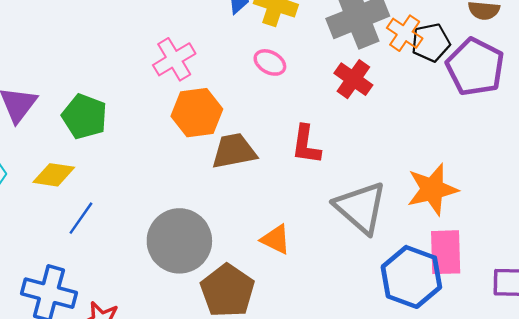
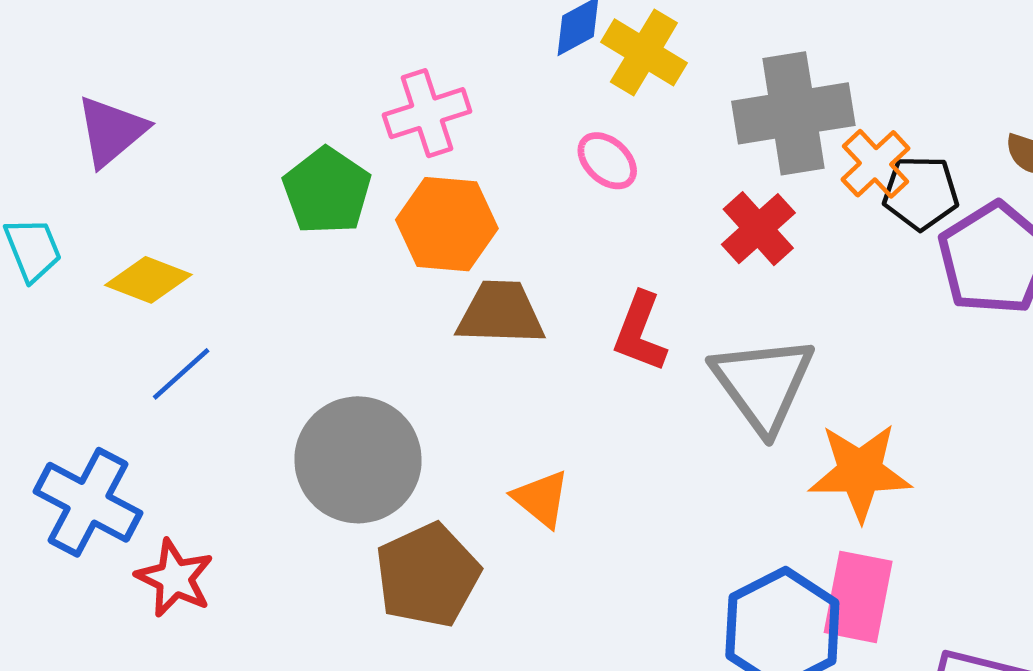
green pentagon: (84, 116) -> (327, 191), moved
gray triangle: (361, 208) -> (763, 384), moved

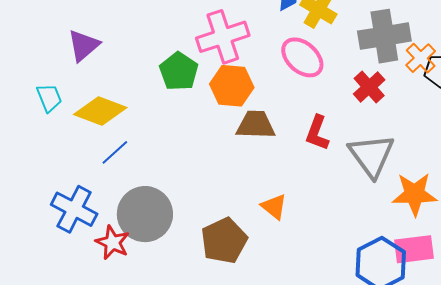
pink cross: (427, 113) -> (223, 37), size x1.4
pink ellipse: (607, 161) -> (302, 57), size x1.6
yellow diamond: (148, 280) -> (100, 111), size x1.4
gray circle: (358, 460) -> (145, 214), moved
pink rectangle: (858, 597) -> (414, 249), turned 72

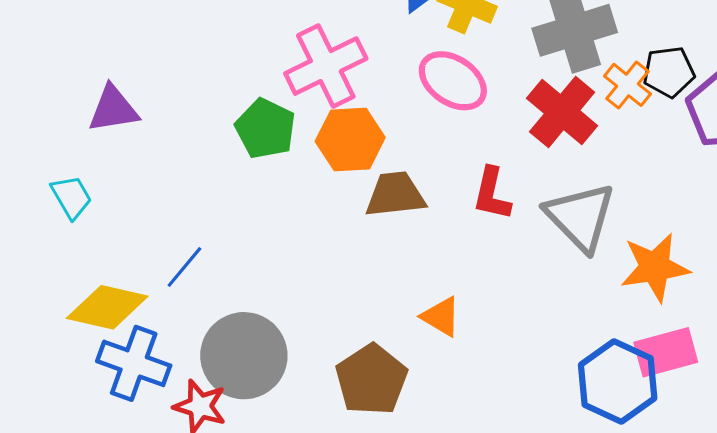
purple triangle: (84, 45) -> (113, 109), turned 39
orange cross: (421, 58) -> (628, 85), moved
red cross: (369, 87) -> (562, 112), size x1.4
yellow diamond: (100, 111) -> (107, 307), moved

